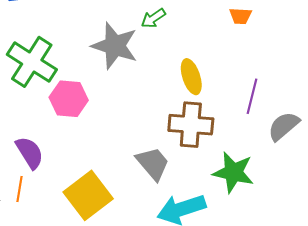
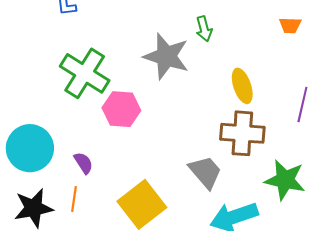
green arrow: (153, 18) -> (204, 29), turned -70
purple semicircle: (30, 153) -> (84, 163), size x0.7

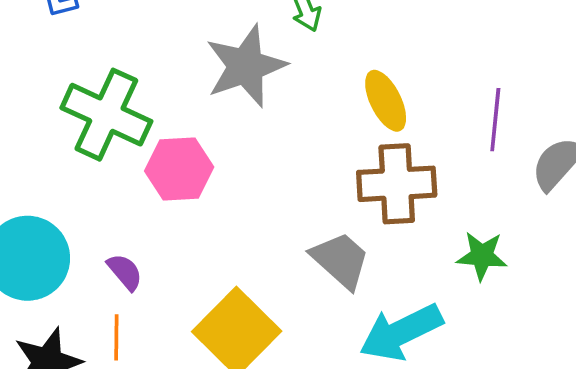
gray star: (166, 56) -> (246, 66), turned -30
green star: (285, 180) -> (482, 256), size x0.7

